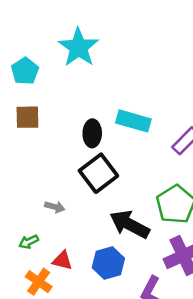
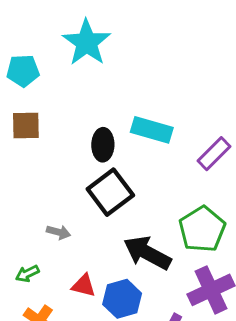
cyan pentagon: (25, 71) -> (23, 71), turned 30
red triangle: (62, 260) -> (84, 285), moved

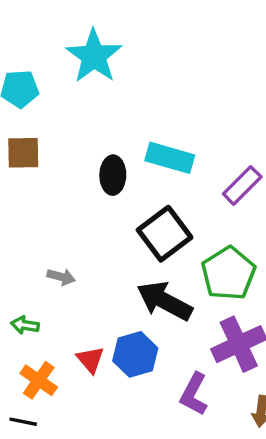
black square: (110, 192) -> (165, 234), moved
green arrow: (27, 274) -> (25, 325), turned 35
red triangle: (84, 285) -> (90, 360), moved, turned 35

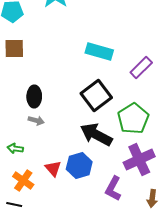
black ellipse: (113, 175) -> (34, 96), moved

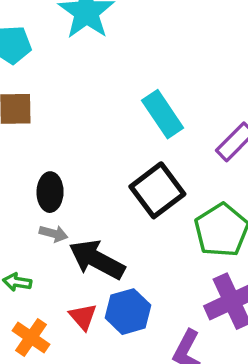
cyan rectangle: (99, 52) -> (163, 114), turned 40
black arrow: (96, 134) -> (97, 260), moved

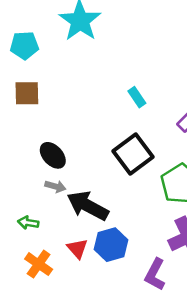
cyan rectangle: (163, 114) -> (137, 97), size x0.6
black ellipse: (50, 192) -> (53, 155), turned -44

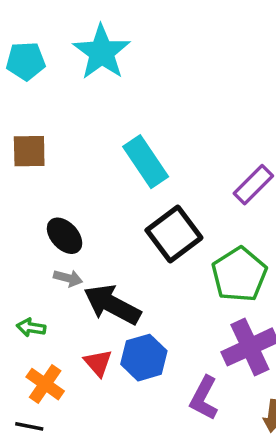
cyan pentagon: (24, 45) -> (26, 61), moved
cyan rectangle: (137, 97) -> (146, 162), moved, size x1.8

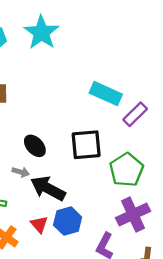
cyan rectangle: (146, 162) -> (106, 94), moved, turned -32
black square: (174, 234) -> (86, 145), turned 32
black ellipse: (65, 236) -> (35, 146), moved

